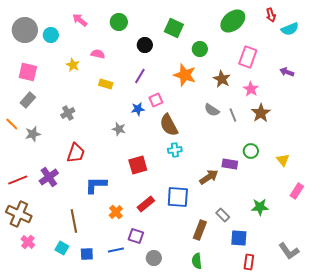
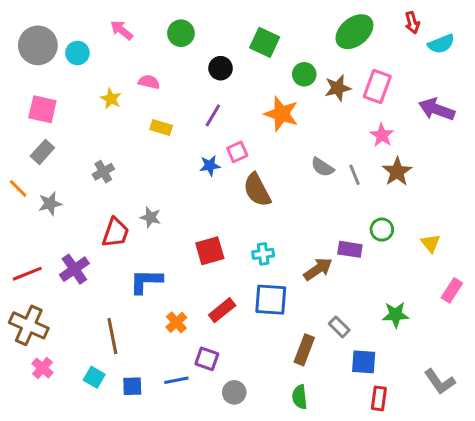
purple arrow: (287, 72) -> (437, 109), size x1.6
brown star: (222, 79) -> (338, 88), moved, turned 30
gray star: (119, 129) -> (151, 217), moved
cyan cross: (175, 150) -> (263, 254), moved

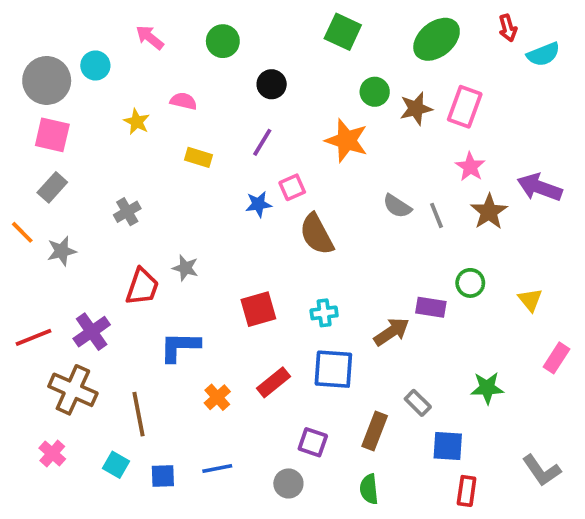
green square: (265, 42) -> (343, 32), moved
gray circle: (38, 45) -> (47, 80), moved
purple arrow: (437, 109) -> (540, 187), moved
brown cross: (29, 325) -> (73, 390), moved
purple square: (207, 359) -> (313, 442), moved

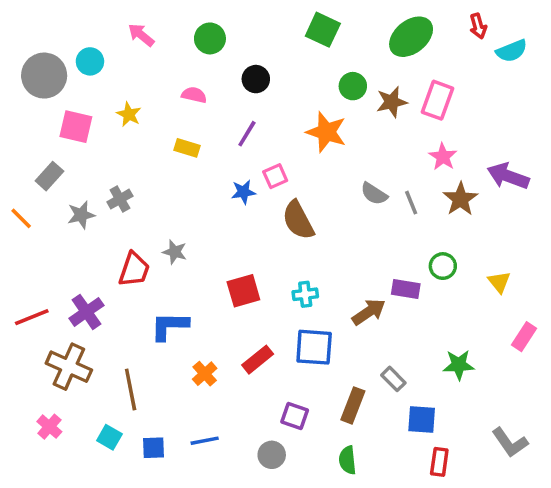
pink semicircle: (183, 101) -> (194, 95), moved
pink square: (52, 135) -> (76, 127), moved
gray star: (62, 251) -> (81, 215), moved

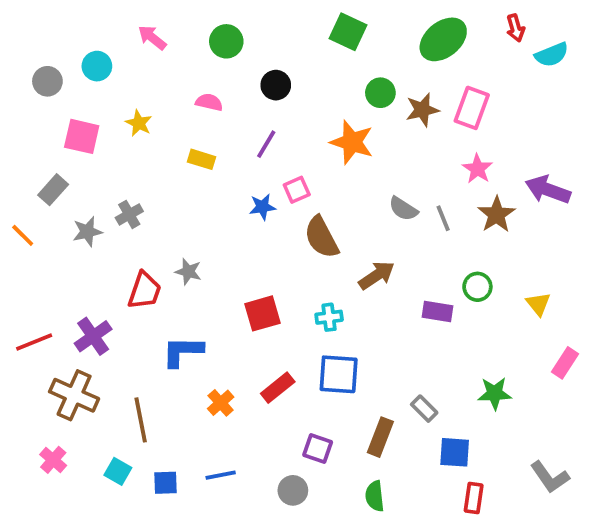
gray circle: (44, 76) -> (47, 81), size x0.6
brown arrow: (369, 312) -> (377, 275), moved

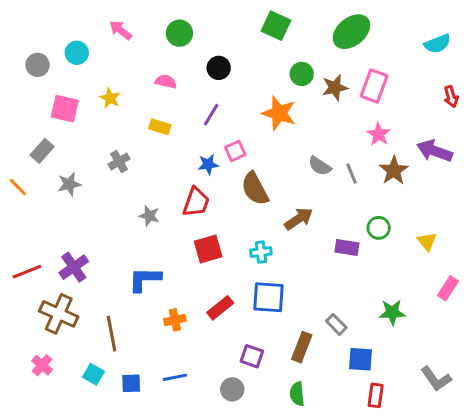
red arrow: (516, 28) -> (451, 97), moved
gray cross: (129, 214) -> (119, 161), moved
red trapezoid: (144, 291) -> (196, 202), moved
orange cross: (221, 403) -> (175, 320), turned 30

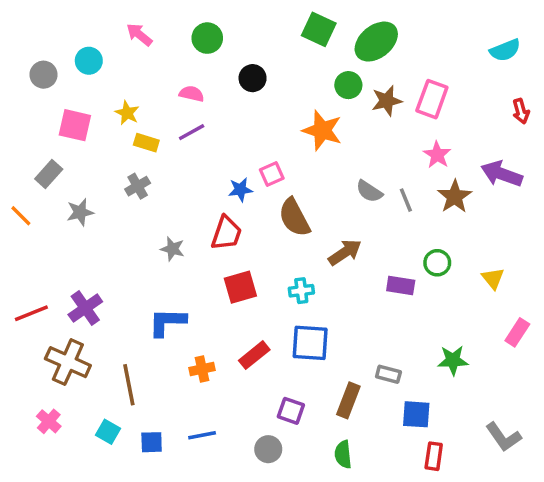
green ellipse: (351, 32) -> (376, 42), moved
purple line: (211, 115) -> (192, 132), moved, turned 30
yellow rectangle: (160, 127) -> (146, 143), moved
gray rectangle: (336, 324) -> (388, 374), turned -30

